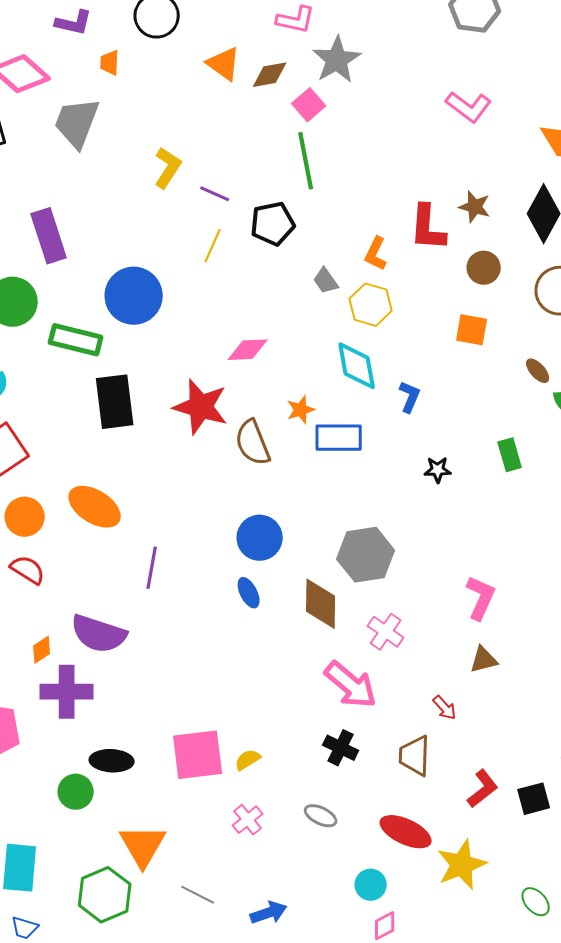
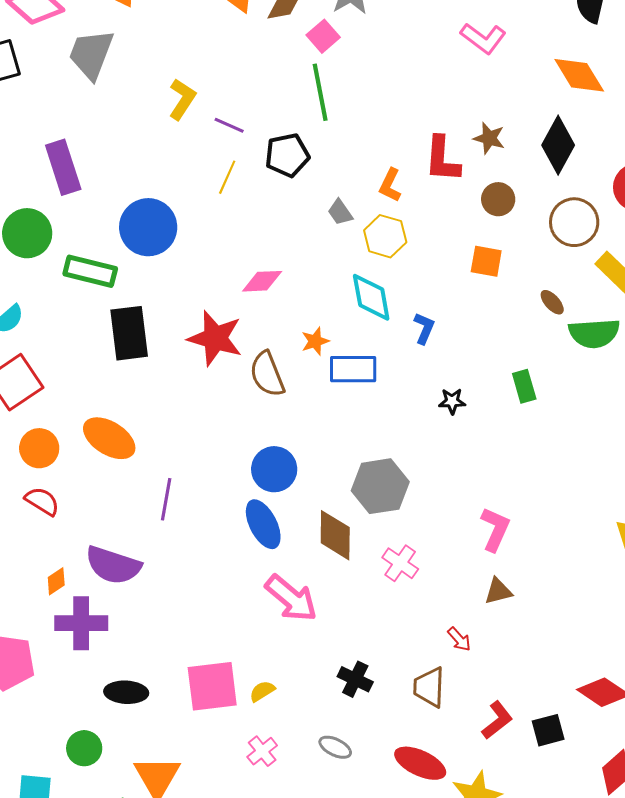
blue ellipse: (249, 593) -> (263, 524), size x1.6
pink arrow: (351, 685) -> (291, 598), moved
green circle: (76, 792) -> (84, 748), moved

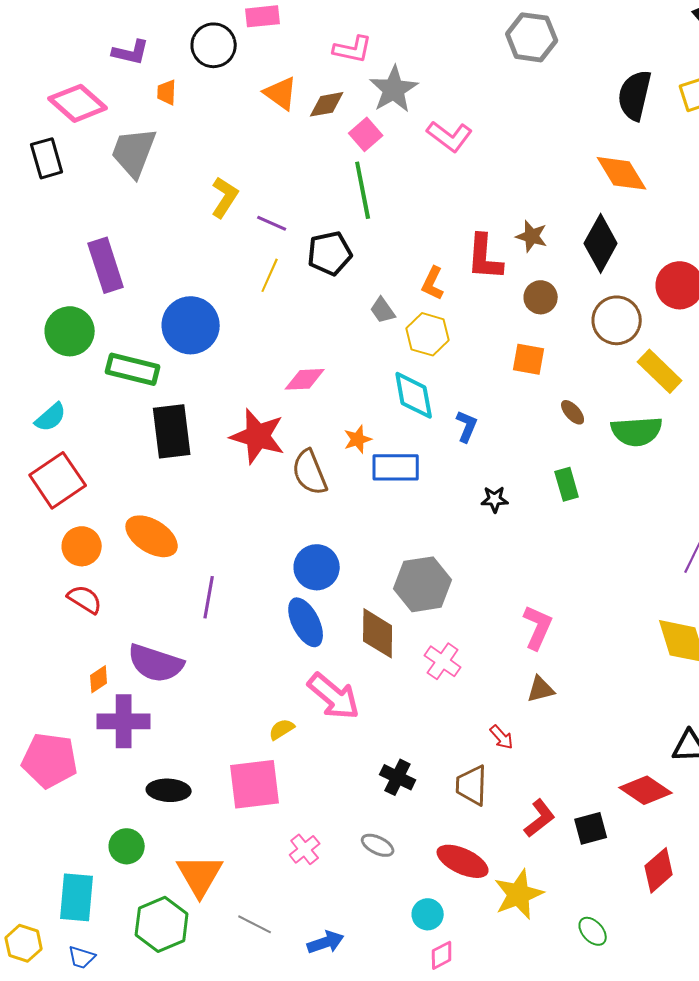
pink L-shape: (483, 38) -> (450, 136), moved
brown ellipse: (552, 302) -> (573, 412), moved
yellow semicircle: (262, 691) -> (282, 729), moved

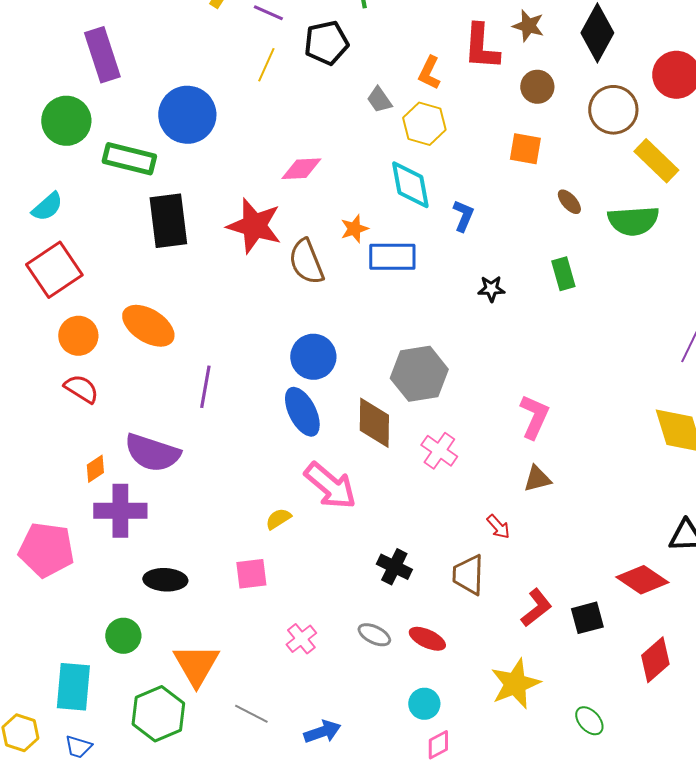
pink square: (255, 784) -> (251, 574), size x0.6
red ellipse: (463, 861) -> (427, 639), moved, size x0.7

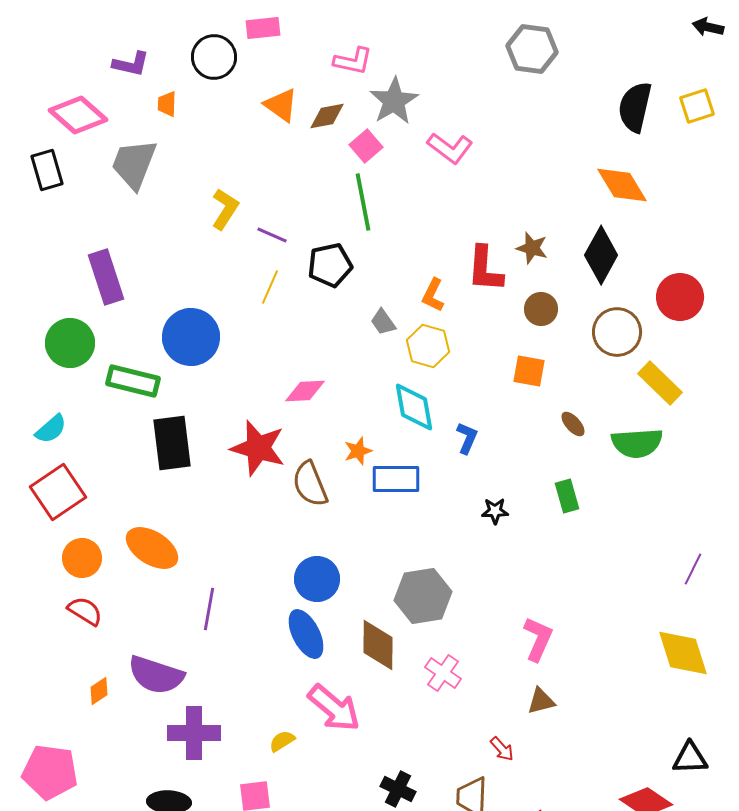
purple cross: (120, 511) -> (194, 733), moved

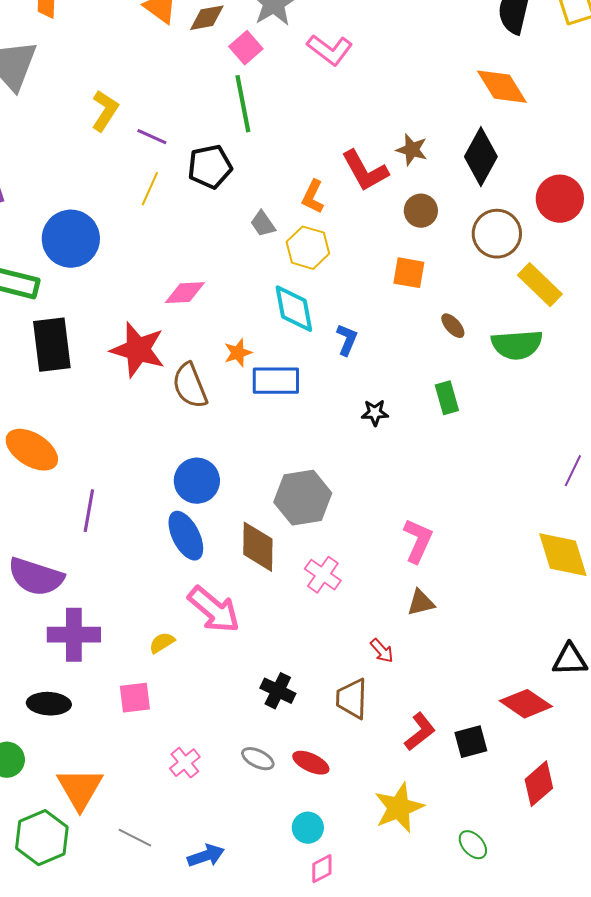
red L-shape: (485, 269) -> (365, 171), turned -33

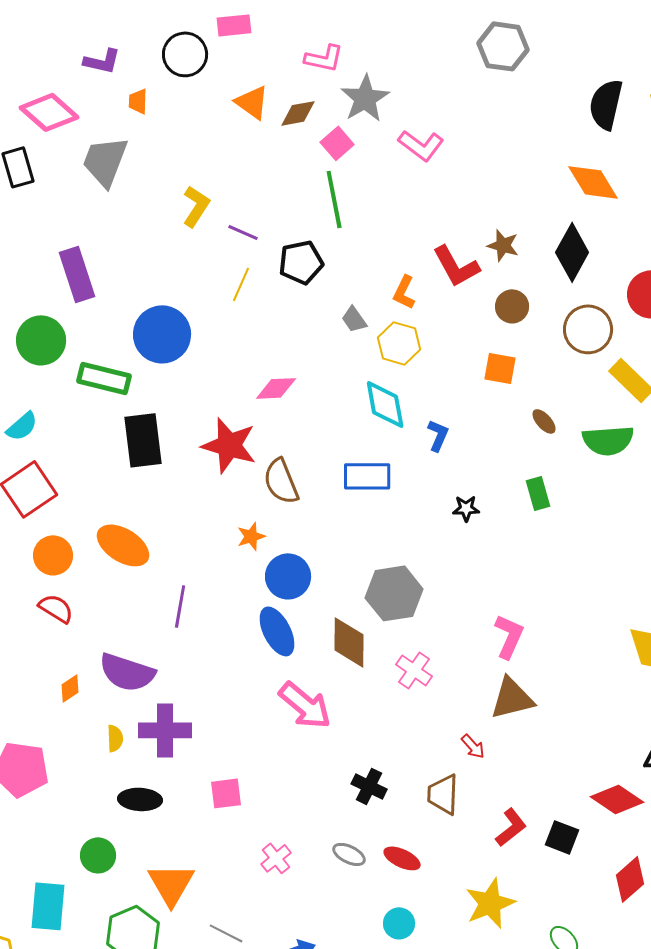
orange star: (238, 353) -> (251, 536), moved
brown triangle: (421, 603) -> (512, 698), size x1.6
yellow semicircle: (162, 643) -> (115, 738), moved, turned 120
black square: (471, 742) -> (562, 837), turned 36

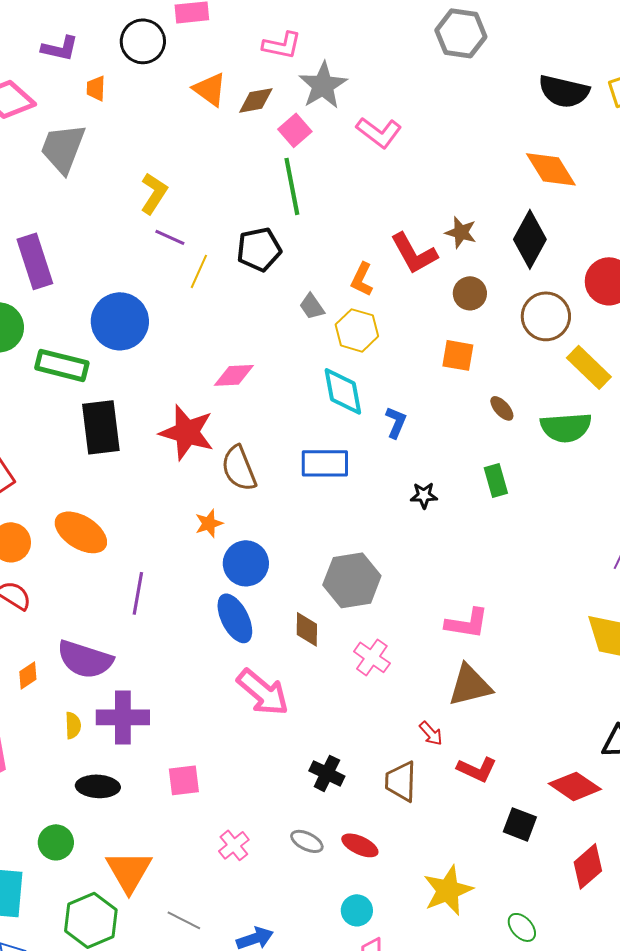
black semicircle: (606, 104) -> (564, 91), turned -90
purple line: (243, 232) -> (170, 237), moved
pink L-shape: (509, 636) -> (467, 623), turned 75
brown diamond: (349, 642) -> (307, 629), size x0.7
red L-shape: (511, 827) -> (477, 769), moved, turned 63

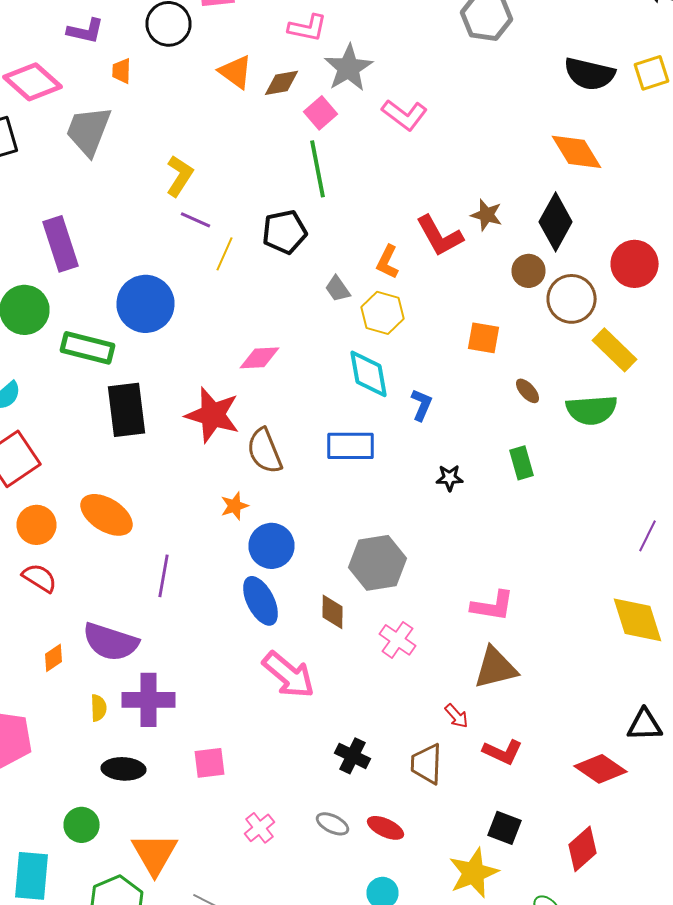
brown circle: (470, 293) -> (528, 271), moved
black square: (520, 824) -> (504, 828), moved
red diamond: (588, 866) -> (582, 849), moved

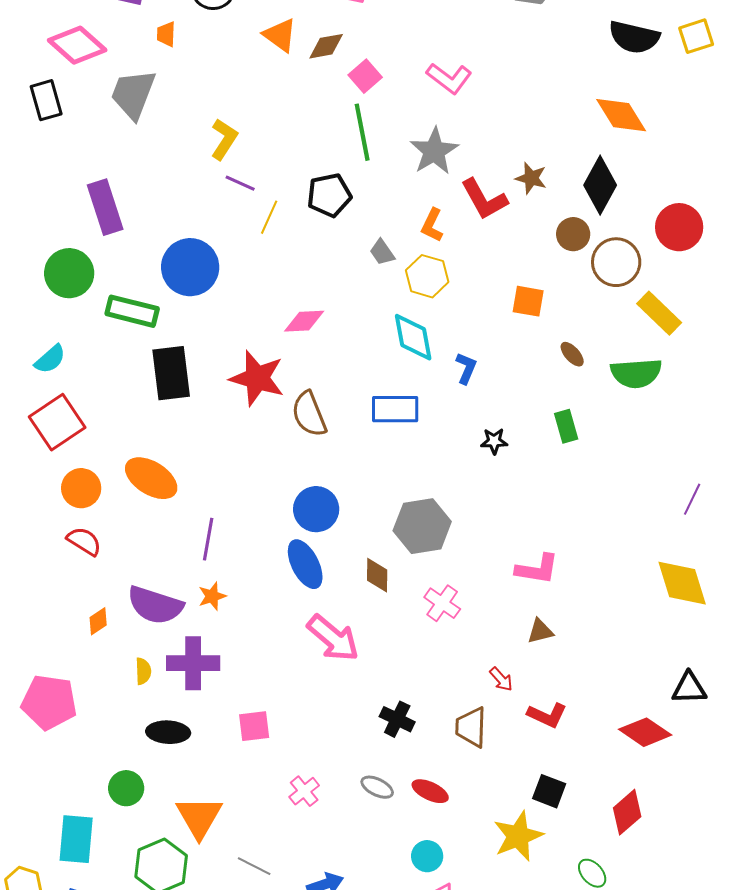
gray star: (348, 68) -> (434, 151), moved
orange star: (234, 506) -> (212, 596), moved
brown triangle: (496, 668) -> (540, 631), size x0.6

